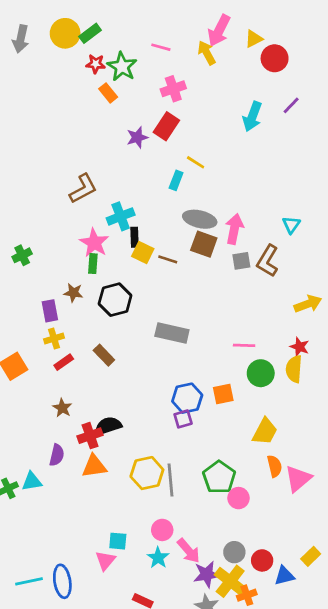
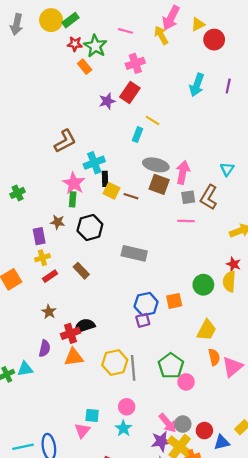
purple line: (291, 105) -> (228, 86), moved, turned -32
pink line: (244, 345) -> (186, 221), moved
pink arrow: (189, 551) -> (168, 423), moved

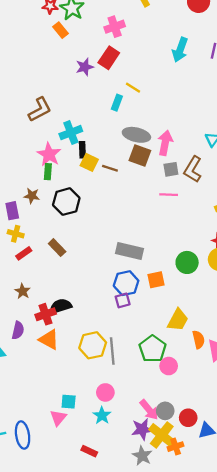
gray rectangle: (134, 253) -> (130, 251), moved
yellow cross: (42, 258) -> (16, 234), turned 32
yellow trapezoid: (207, 330) -> (178, 320), moved
orange triangle: (74, 357) -> (49, 340), turned 36

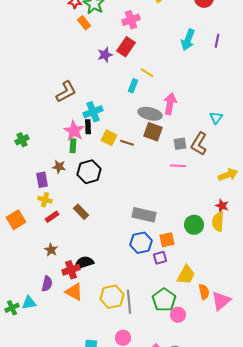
pink arrow: (165, 143) -> (170, 104), moved
black rectangle: (82, 150) -> (88, 127), moved
purple square: (123, 300) -> (160, 258), moved

